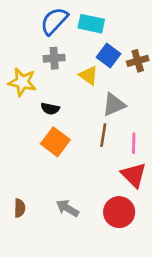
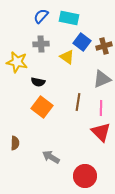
blue semicircle: (54, 21) -> (41, 16), size x0.7
gray triangle: (114, 105) -> (102, 79), moved
brown semicircle: (20, 208) -> (15, 143), moved
red circle: (119, 212) -> (85, 176), moved

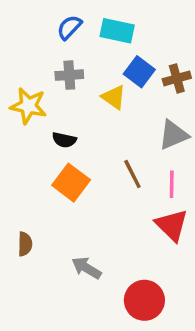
brown line: (78, 102) -> (132, 174), turned -36

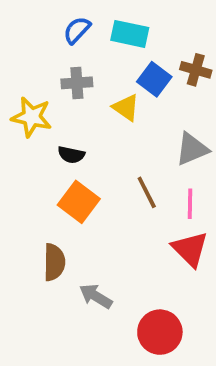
brown cross: (177, 78) -> (196, 70), moved, turned 32
brown semicircle: (25, 244) -> (54, 262), moved, size x1.4

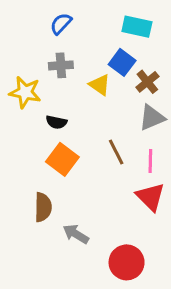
cyan rectangle: (130, 34) -> (137, 27), moved
brown cross: (196, 70) -> (147, 82), moved, turned 35

